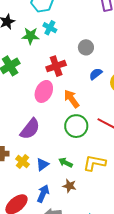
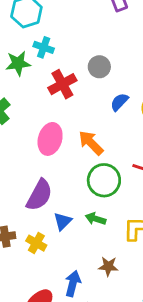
red cross: (56, 66) -> (62, 84), moved
green arrow: (66, 163) -> (96, 219), moved
blue triangle: (42, 164) -> (63, 221), moved

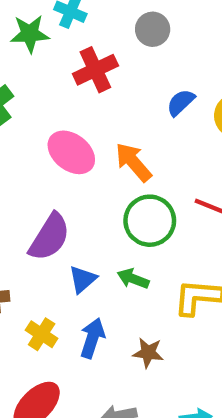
gray circle: (99, 67) -> (153, 29), moved
pink ellipse: (50, 139) -> (71, 152), turned -72
yellow cross: (36, 243) -> (42, 334), moved
blue arrow: (73, 283) -> (92, 338), moved

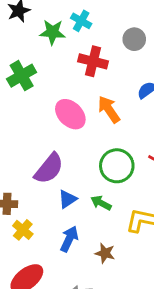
red cross: (95, 70) -> (93, 61), turned 32
orange arrow: (133, 162) -> (109, 109), moved
yellow cross: (42, 334) -> (23, 230), moved

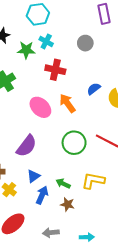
gray circle: (134, 39) -> (85, 43), moved
blue triangle: (67, 199) -> (34, 176), moved
green arrow: (101, 203) -> (63, 184), moved

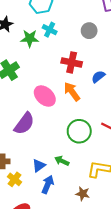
red cross: (55, 70) -> (72, 62), moved
purple semicircle: (26, 146) -> (24, 124), moved
green arrow: (63, 184) -> (62, 161), moved
brown star: (67, 204) -> (83, 194), moved

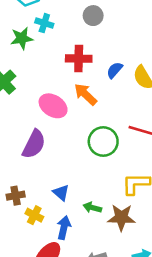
green arrow: (62, 161) -> (92, 208), moved
blue triangle: (39, 165) -> (61, 193), turned -32
blue arrow: (48, 184) -> (64, 228), moved
brown star: (83, 194) -> (121, 218), size x1.5

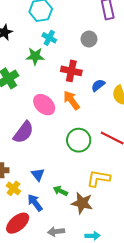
green star: (22, 38) -> (35, 56), moved
blue arrow: (64, 228) -> (35, 203), turned -60

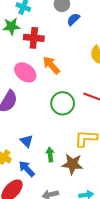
red cross: (71, 71) -> (34, 38), moved
blue semicircle: (98, 85) -> (73, 19), moved
green arrow: (60, 191) -> (50, 155), turned 64

